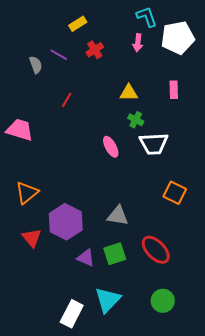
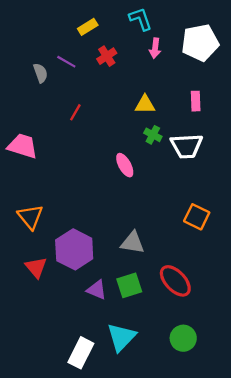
cyan L-shape: (147, 17) -> (140, 19), moved
white trapezoid: (154, 144) -> (187, 146), moved
orange triangle: (27, 193) -> (30, 217), turned -30

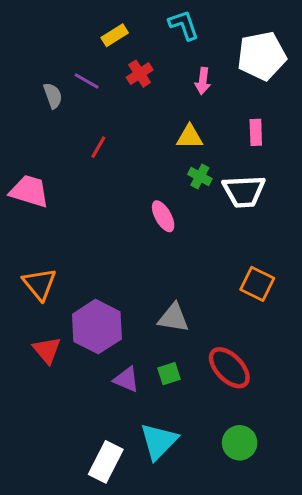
pink arrow: (155, 48) -> (203, 81), moved
green square: (129, 285) -> (169, 374), size x0.7

